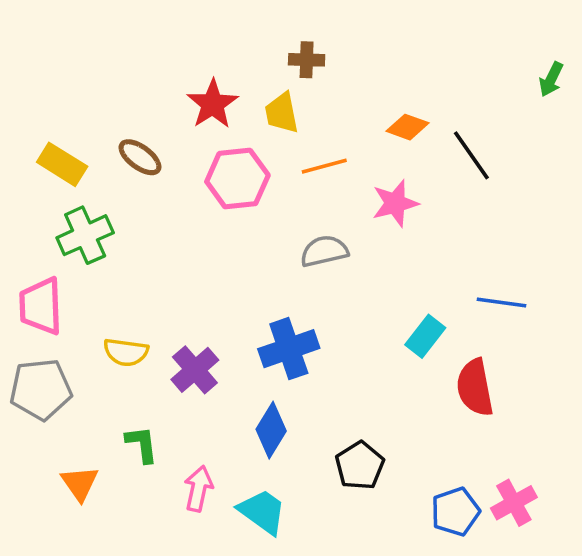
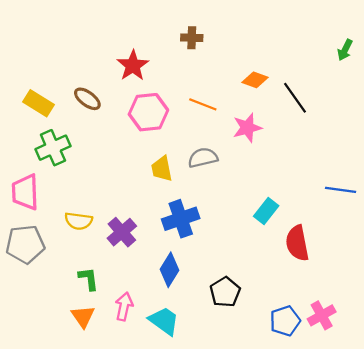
yellow trapezoid: (282, 113) -> (162, 169), moved
orange line: (324, 166) -> (203, 104), turned 36
blue line: (501, 303) -> (341, 190), moved
orange triangle: (80, 483) -> (83, 316), moved

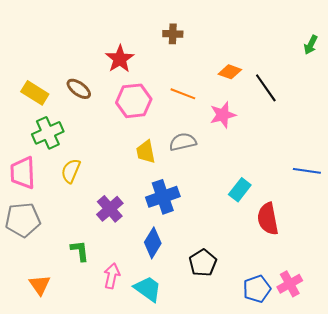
yellow semicircle: (78, 221) -> (71, 171), moved, turned 105
orange triangle: (83, 316) -> (40, 285), moved

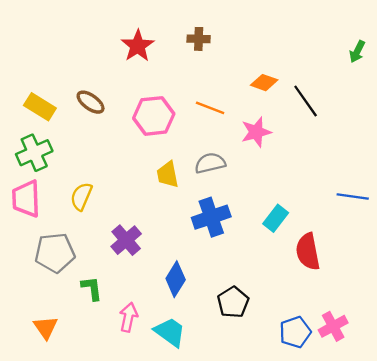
red star: (120, 59) -> (138, 46), moved
green cross: (48, 133) -> (34, 153), moved
blue cross: (163, 197) -> (211, 217), moved
gray pentagon: (23, 220) -> (55, 253), moved

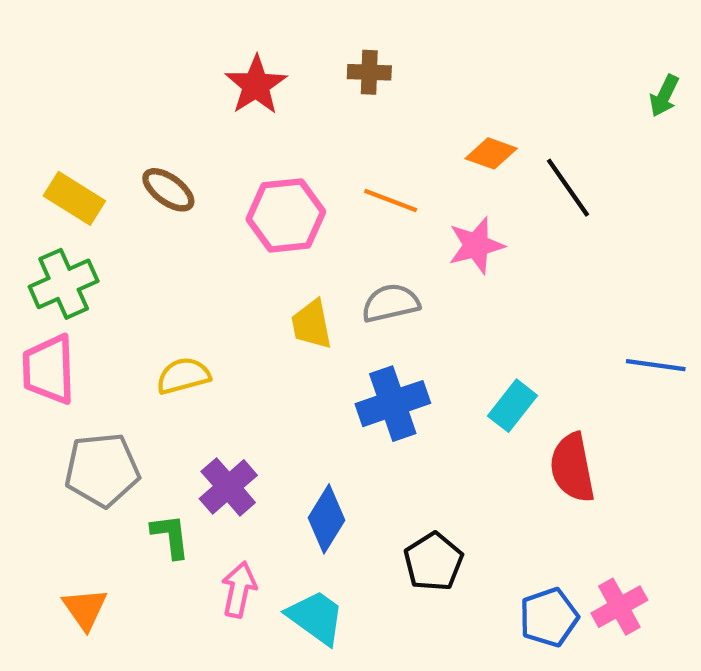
yellow semicircle: (81, 196) -> (183, 376), moved, turned 52
purple cross: (126, 240) -> (228, 487), moved

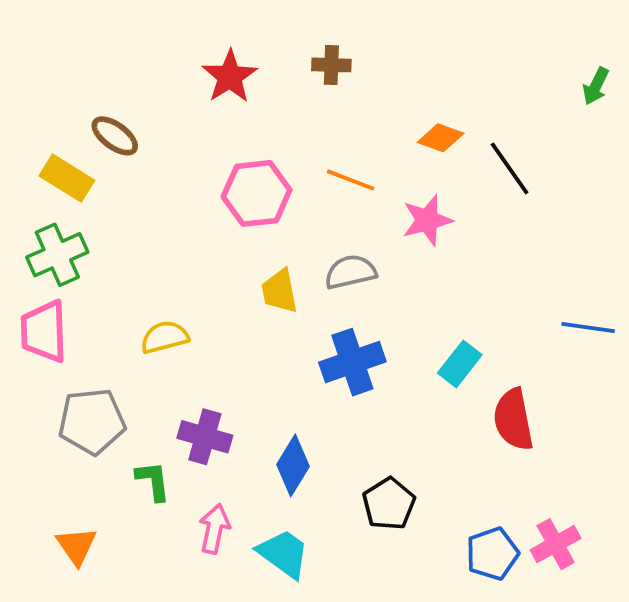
brown ellipse: (168, 190) -> (115, 136), moved
purple cross: (228, 487) -> (205, 437), turned -33

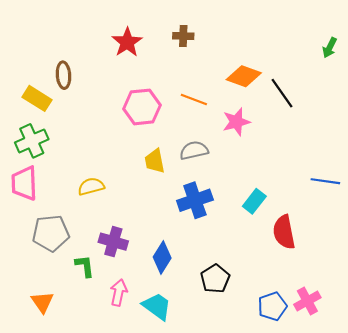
brown ellipse: (115, 136) -> (64, 75), turned 50
orange diamond: (441, 138) -> (244, 76), size x1.4

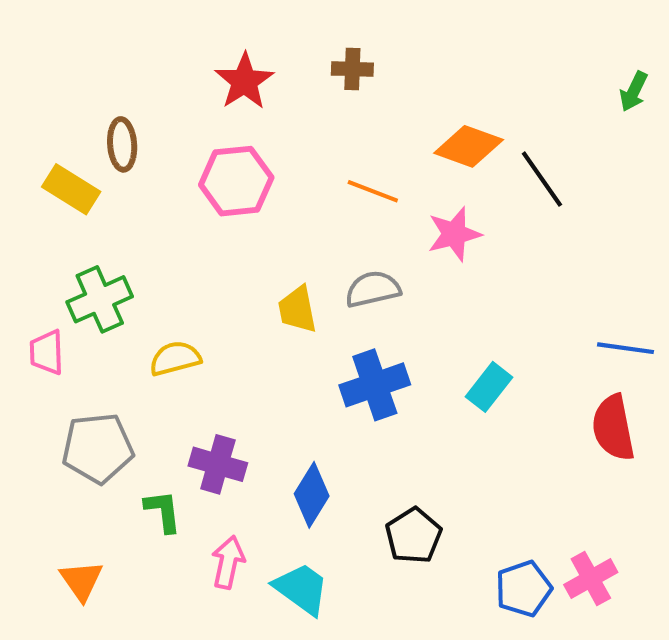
pink hexagon: (142, 107) -> (236, 181), moved
green cross: (32, 141) -> (100, 299), moved
pink trapezoid: (24, 183) -> (47, 352), size x0.7
red semicircle: (284, 232) -> (613, 428), moved

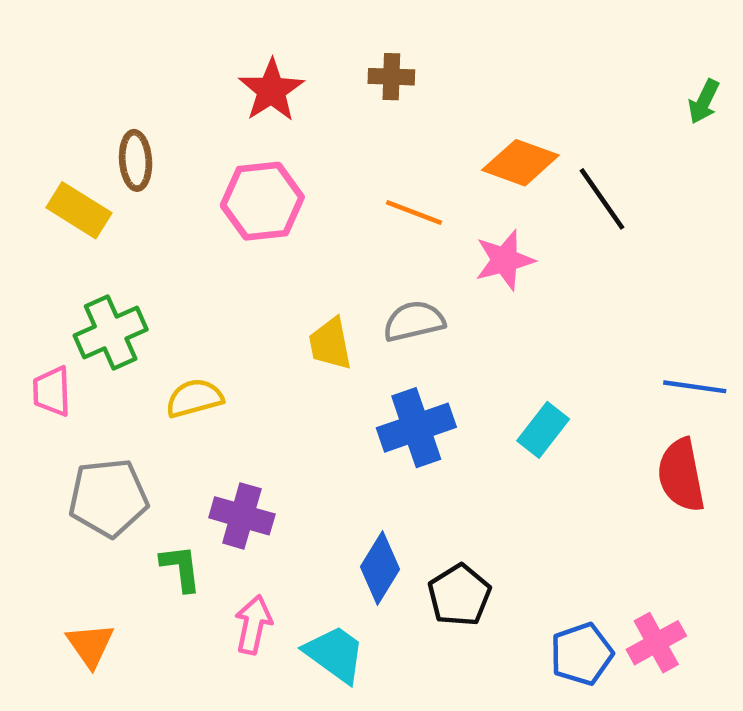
blue diamond: (312, 495) -> (380, 568), moved

